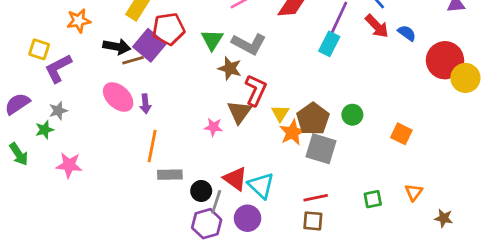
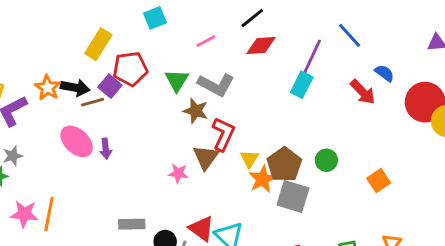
orange star: (79, 21) -> (48, 88), moved, turned -30
red arrow: (377, 26) -> (363, 92), moved
purple square: (149, 45) -> (110, 86), size x0.7
orange square: (401, 134) -> (379, 181), turned 30
orange line: (152, 146) -> (49, 214), moved

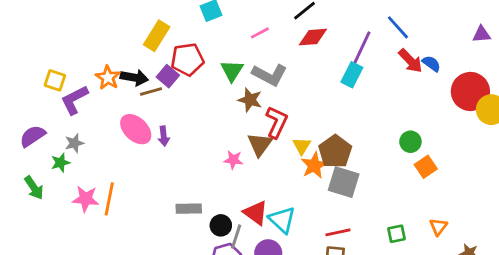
red arrow: (363, 92) -> (410, 61), moved
green circle: (326, 160) -> (410, 142), moved

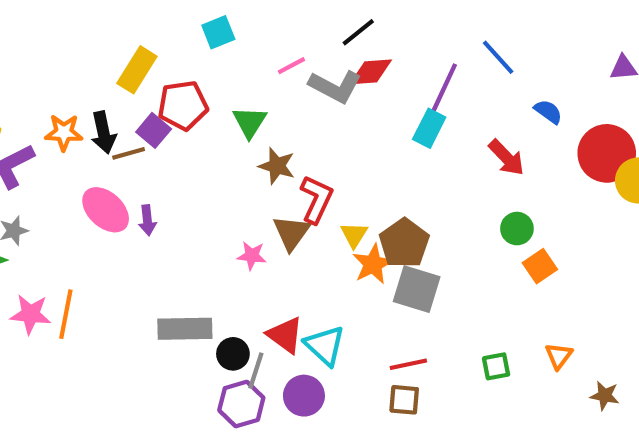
red arrow: (410, 61) -> (506, 158), moved
gray L-shape: (270, 75) -> (335, 87), moved
orange star: (108, 78) -> (64, 132), turned -30
black arrow: (134, 78) -> (103, 132), turned 68
gray rectangle: (189, 209) -> (185, 329), size x1.4

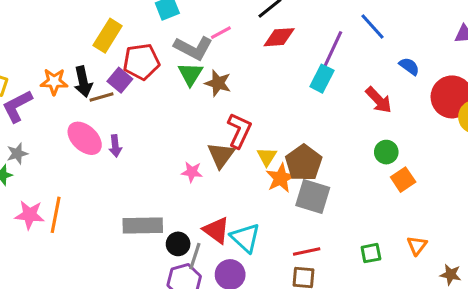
gray L-shape: (335, 87) -> (193, 48), moved
brown star: (277, 166) -> (218, 83), moved

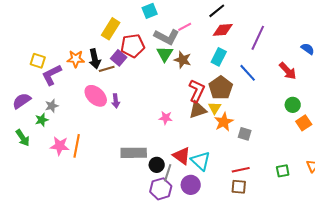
blue line: (372, 26) -> (248, 73), moved
cyan rectangle: (322, 79) -> (219, 57), moved
brown triangle: (221, 155) -> (198, 110), moved, turned 36
brown pentagon: (304, 163) -> (221, 88), moved
gray square: (313, 196) -> (245, 134), size x0.6

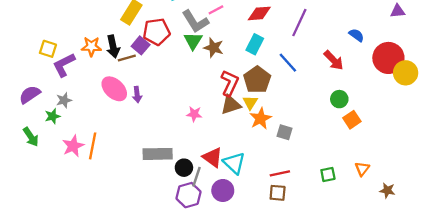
gray L-shape: (167, 37) -> (195, 21), turned 30
pink star: (60, 146) -> (73, 146), turned -30

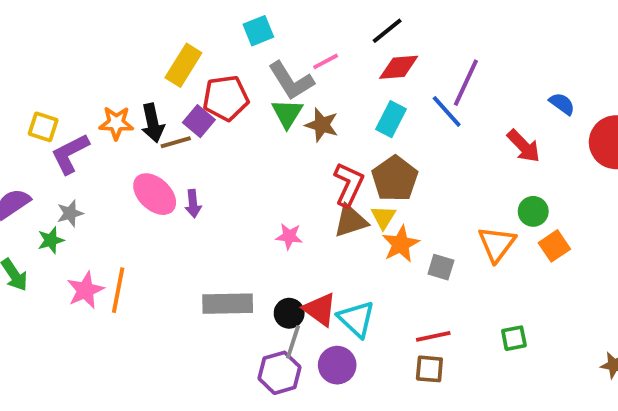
blue line: (288, 63) -> (447, 111), moved
black circle: (184, 168) -> (289, 313), moved
orange triangle: (362, 169) -> (497, 244), moved, size x1.5

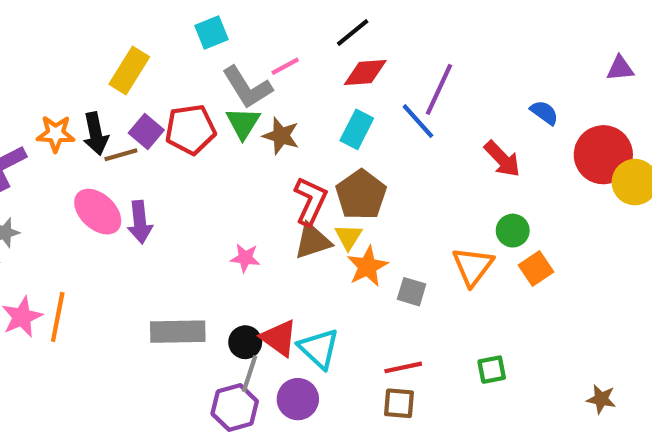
red pentagon: (226, 98) -> (190, 129), moved
purple arrow: (193, 204) -> (140, 222), size x1.4

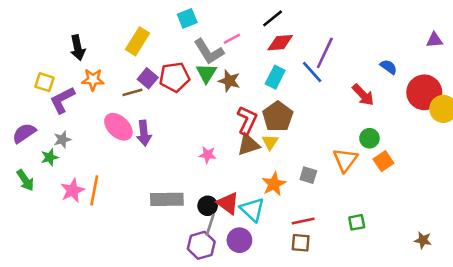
black arrow: (96, 134) -> (78, 48), moved
orange star: (367, 266) -> (274, 184), moved

